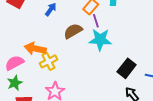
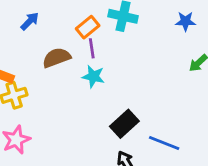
cyan star: (100, 40) -> (93, 76), size x0.7

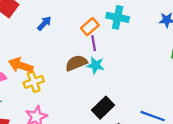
brown semicircle: (57, 58) -> (76, 63), moved
black rectangle: (124, 124) -> (103, 108), moved

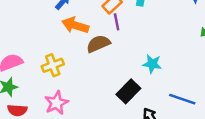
orange arrow: (21, 65) -> (75, 25), moved
cyan star: (96, 65) -> (152, 64), moved

